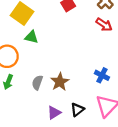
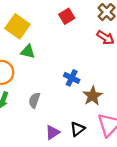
blue cross: (102, 75) -> (72, 78), moved
brown star: (60, 82) -> (93, 96), moved

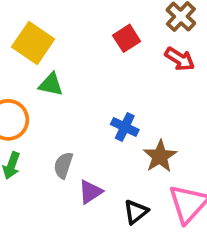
red square: (67, 16) -> (127, 38), moved
purple triangle: (53, 132) -> (90, 192), moved

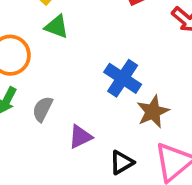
blue cross: (125, 127) -> (123, 78), size x1.4
gray semicircle: (63, 165) -> (43, 109), moved

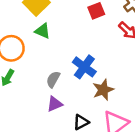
gray semicircle: (43, 109) -> (53, 79), moved

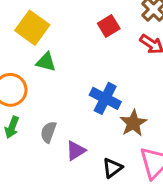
gray semicircle: (53, 79) -> (48, 132), moved

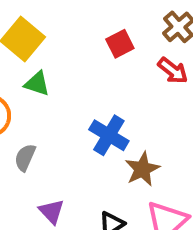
gray semicircle: (48, 132) -> (25, 157), moved
purple triangle: (76, 151) -> (52, 211), moved, turned -45

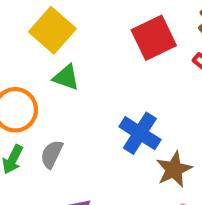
red square: (120, 44) -> (154, 38), size x1.5

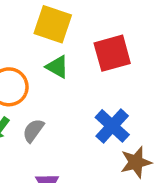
yellow square: (52, 30) -> (53, 24), turned -33
red square: (154, 38) -> (112, 53), moved

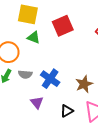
blue cross: (112, 126) -> (50, 79), moved
gray semicircle: (33, 131) -> (25, 74), turned -112

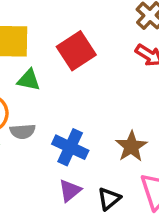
gray semicircle: (25, 74) -> (23, 131), moved
purple triangle: (37, 102) -> (70, 191), moved, turned 40

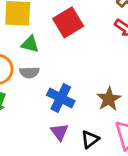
gray semicircle: (23, 131) -> (29, 72), moved
purple triangle: (70, 191) -> (59, 132), turned -30

